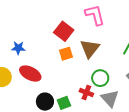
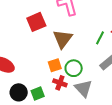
red square: (64, 31) -> (36, 22), turned 30
orange square: (66, 54) -> (55, 65), moved

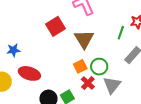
red cross: (60, 83) -> (88, 83), turned 32
gray triangle: (83, 88) -> (112, 85), turned 30

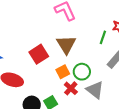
red square: (55, 26) -> (39, 54), moved
gray triangle: (112, 85) -> (95, 90), turned -30

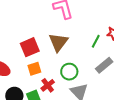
orange square: (63, 72) -> (34, 69), moved
red cross: (71, 88) -> (48, 85), moved

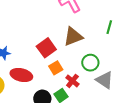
brown triangle: (58, 42) -> (73, 37), turned 45

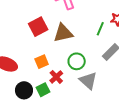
red square: (46, 48) -> (38, 27), moved

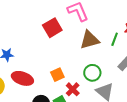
red square: (38, 27) -> (52, 28), moved
brown triangle: (63, 33) -> (90, 40), moved

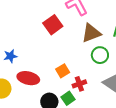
green circle: (92, 73) -> (100, 55), moved
red cross: (73, 89) -> (79, 84), turned 32

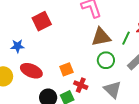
red square: (53, 25) -> (42, 21), moved
red cross: (79, 84) -> (81, 85), turned 32

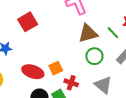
green line: (126, 38) -> (113, 33), turned -64
red ellipse: (31, 71) -> (33, 72), moved

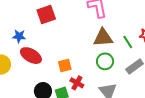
red ellipse: (33, 72) -> (31, 56), moved

